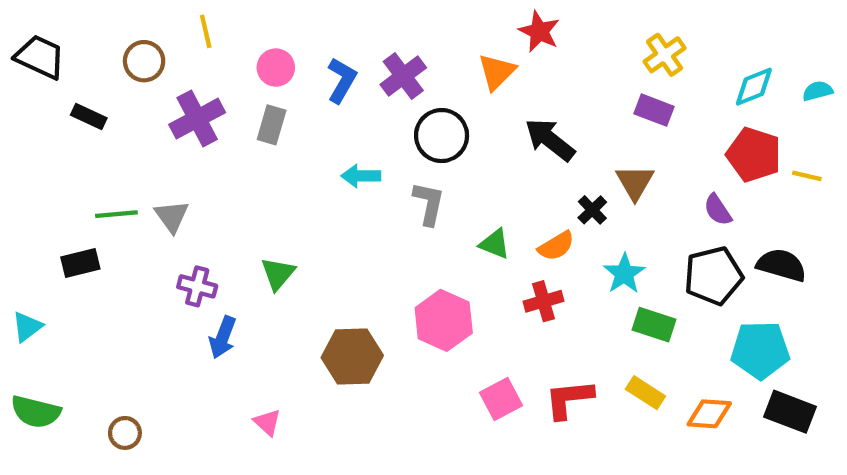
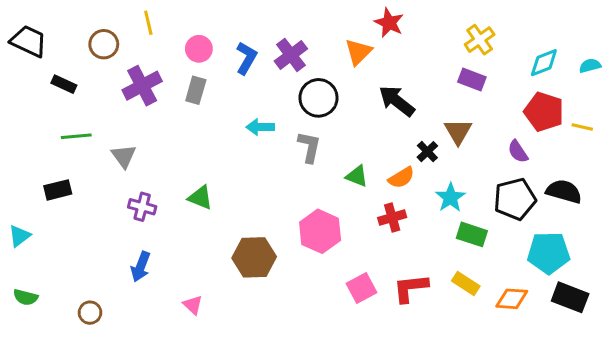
green line: (116, 214) -> (76, 136), moved
green triangle: (278, 274) -> (200, 198), turned -48
blue arrow: (223, 337) -> (141, 267), moved
green semicircle: (36, 412) -> (26, 297), size x0.7

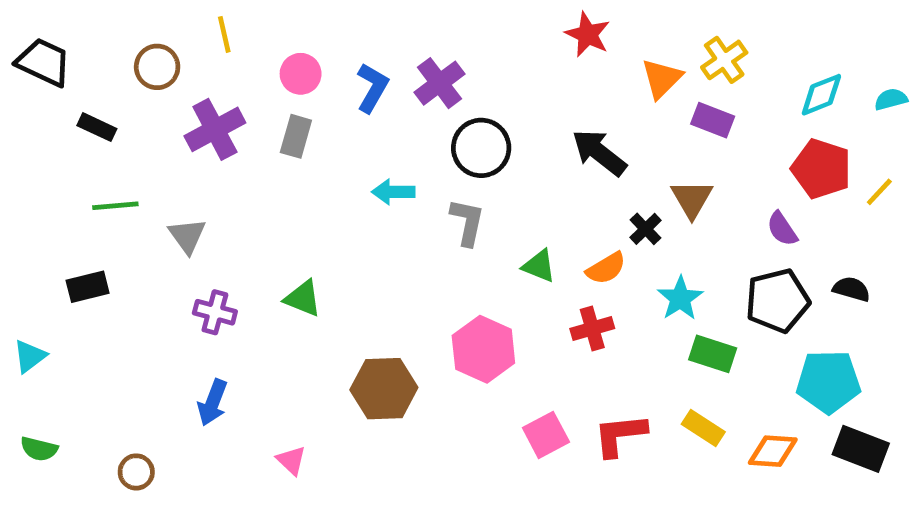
orange triangle: (358, 52) -> (662, 78), moved
yellow line: (582, 127) -> (879, 192), turned -60
black semicircle: (564, 191) -> (851, 289), size x0.7

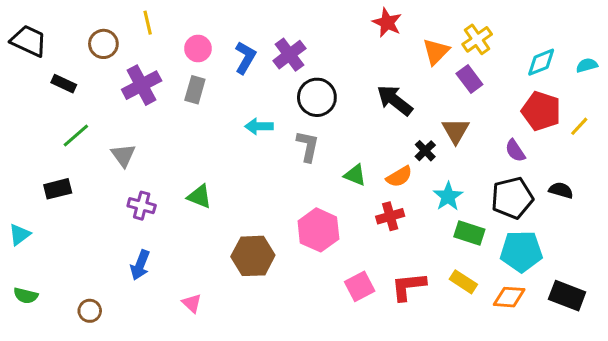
purple rectangle: (713, 120) -> (469, 79), turned 32
green line: (115, 206) -> (76, 135), turned -36
cyan pentagon: (828, 382) -> (521, 251), moved

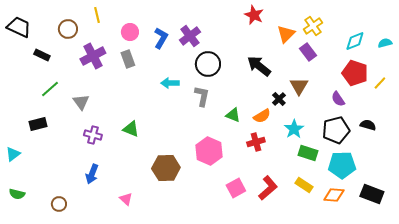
gray rectangle: (195, 90) -> (128, 59), turned -36
red L-shape: (408, 286) -> (268, 188), turned 145

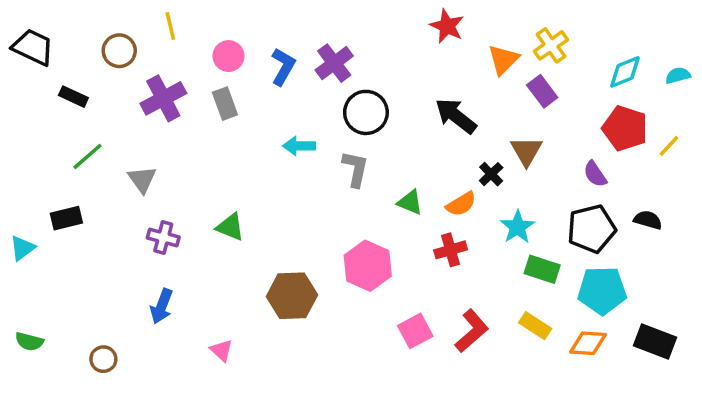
cyan triangle: (13, 154) -> (22, 248), moved

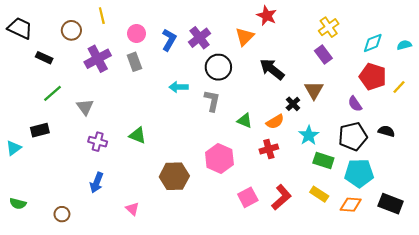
orange triangle: (503, 60) -> (245, 37), moved

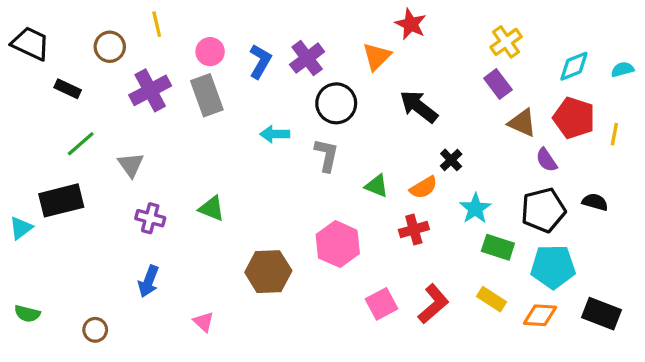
gray rectangle: (134, 62) -> (207, 95), size x1.4
yellow line: (399, 87) -> (614, 134), turned -32
brown triangle: (314, 90) -> (522, 123), moved, turned -36
black rectangle: (40, 130) -> (61, 200), size x1.5

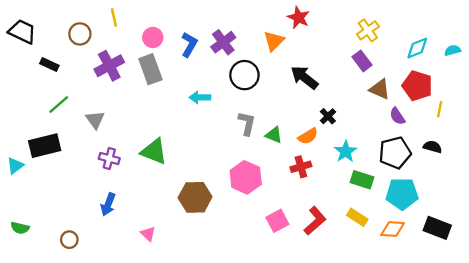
yellow line: (614, 134) -> (440, 109), moved
gray L-shape: (327, 155) -> (247, 123), moved
green triangle: (212, 208) -> (154, 151), size x1.4

